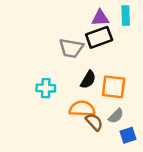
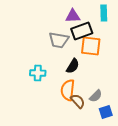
purple triangle: (100, 18) -> (73, 16), moved
orange square: (114, 87) -> (91, 46), moved
orange semicircle: (82, 109) -> (68, 90), turned -85

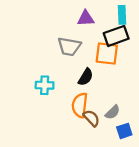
black rectangle: (82, 31) -> (116, 36), moved

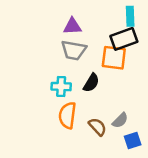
purple triangle: (86, 18) -> (72, 26), moved
cyan cross: (45, 85) -> (61, 87), moved
orange semicircle: (80, 105) -> (67, 115), moved

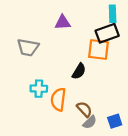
gray trapezoid: (74, 50) -> (28, 47), moved
cyan cross: (61, 87) -> (39, 89), moved
gray semicircle: (120, 120) -> (90, 122), moved

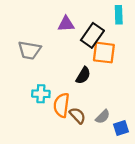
black rectangle: (107, 33) -> (92, 35), moved, turned -35
brown semicircle: (84, 109) -> (78, 115), moved
gray semicircle: (90, 122) -> (103, 117), moved

